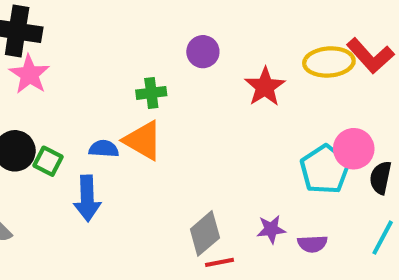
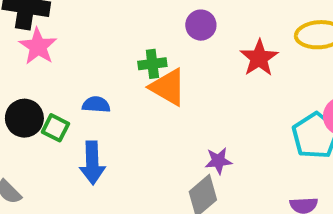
orange triangle: (143, 140) -> (168, 87), moved
blue semicircle: (104, 149) -> (96, 105), moved
purple star: (271, 229) -> (218, 161), moved

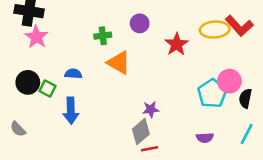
green cross: (152, 64) -> (103, 36), moved

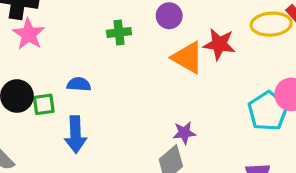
red star: (177, 44) -> (219, 44), turned -30
orange triangle: (119, 63) -> (188, 58), moved
green square: (47, 89) -> (44, 104), turned -35

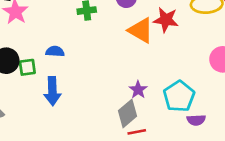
cyan pentagon: (268, 111) -> (179, 96), moved
purple star: (184, 133) -> (138, 90), turned -30

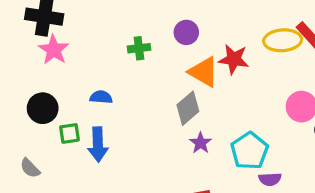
green square: (27, 67) -> (69, 133), moved
gray diamond: (128, 113) -> (188, 108), moved

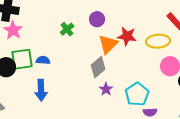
yellow ellipse: (283, 40) -> (158, 41), moved
green cross: (139, 48) -> (67, 29), turned -32
orange triangle: (204, 72) -> (108, 44), turned 45
green square: (69, 133) -> (22, 59), moved, size x1.6

